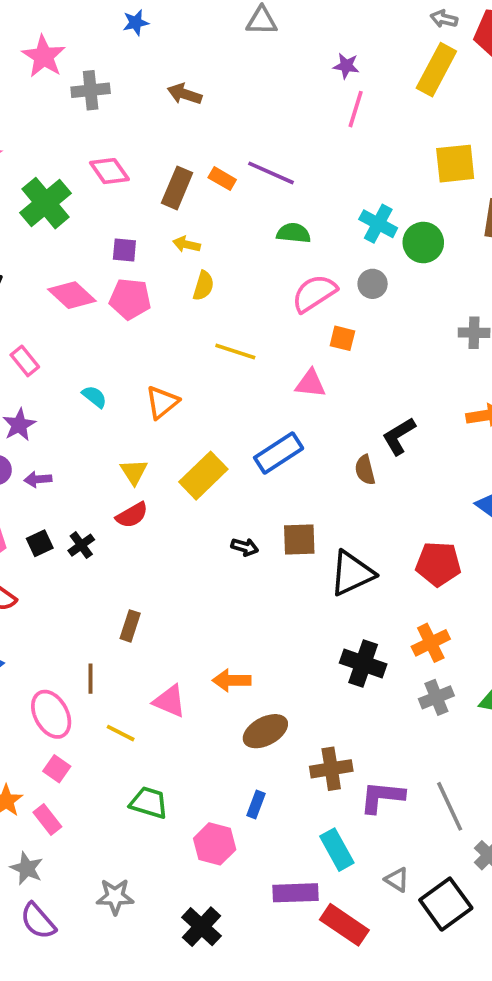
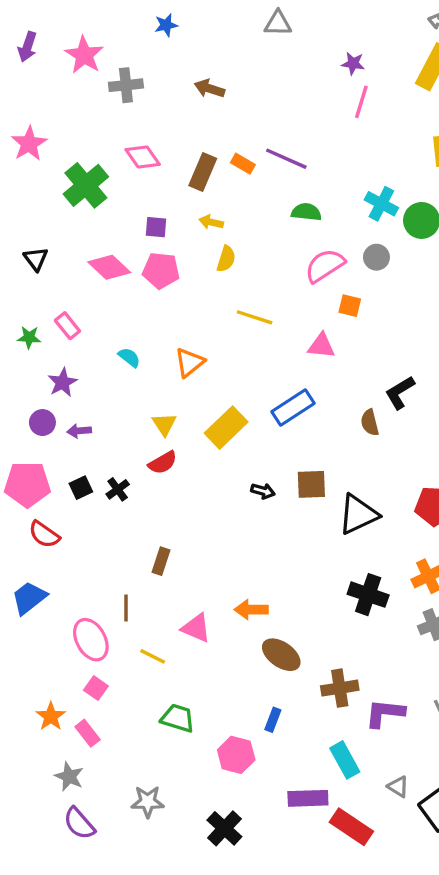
brown ellipse: (265, 731) -> (281, 655), turned 63

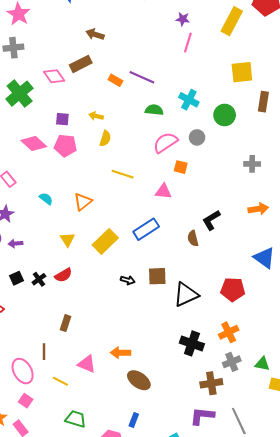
gray cross: (126, 85) -> (13, 48), moved
brown rectangle: (203, 172) -> (81, 64), moved, turned 40
cyan cross: (381, 204) -> (189, 100), moved
red semicircle: (163, 463) -> (63, 275), moved
brown cross: (340, 688) -> (211, 383), moved

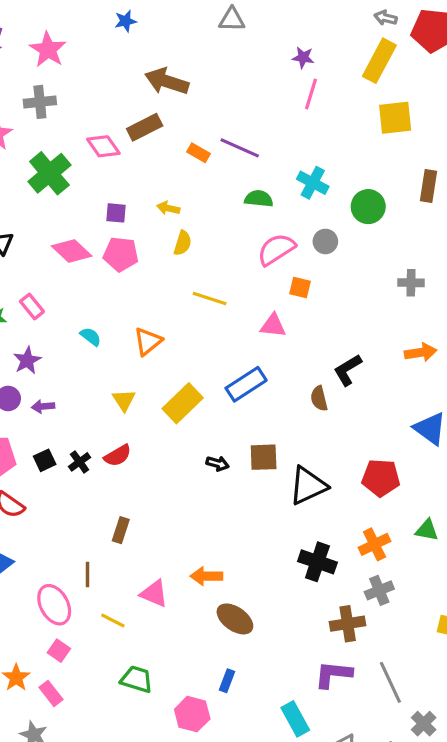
brown arrow: (95, 34) -> (167, 81), size x1.5
yellow square: (242, 72) -> (395, 118), moved
green triangle: (262, 364) -> (427, 530), moved

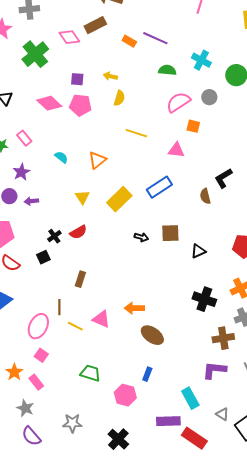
black square: (45, 460) -> (43, 257), moved
black triangle: (308, 486) -> (198, 251), size x0.6
pink ellipse: (54, 605) -> (38, 326), turned 55
yellow line: (113, 621) -> (75, 326), moved

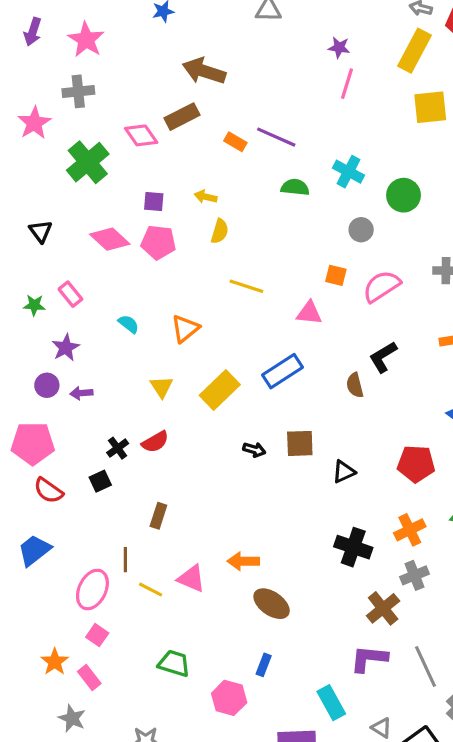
pink semicircle: (178, 102) -> (382, 286), moved
brown cross: (223, 338) -> (383, 608), turned -30

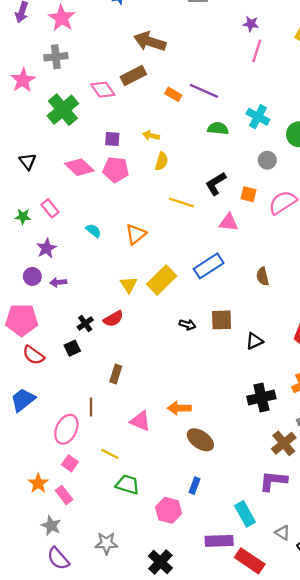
black L-shape: (383, 357) -> (216, 184), moved
yellow triangle: (162, 387) -> (129, 285), moved
black cross: (353, 547) -> (261, 398), turned -32
yellow line: (151, 590) -> (110, 454), moved

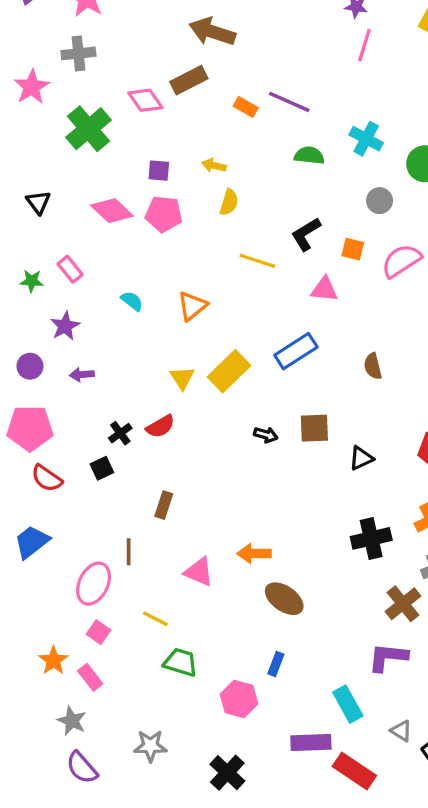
purple circle: (32, 276) -> (30, 366), moved

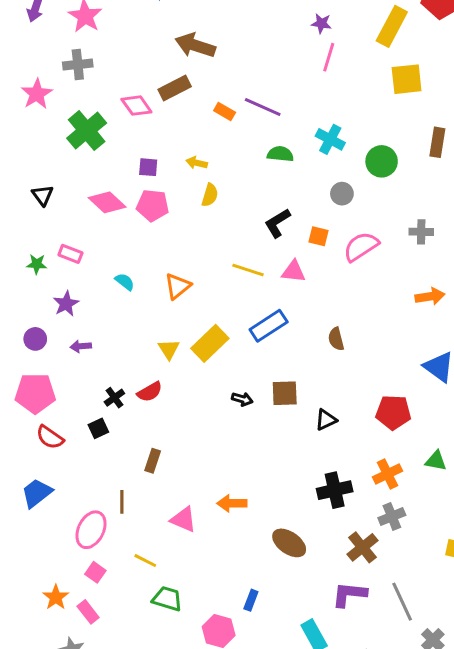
yellow line: (257, 261) -> (248, 270), moved
pink rectangle: (70, 269) -> (70, 254), turned -30
brown ellipse: (284, 599) -> (289, 543), moved

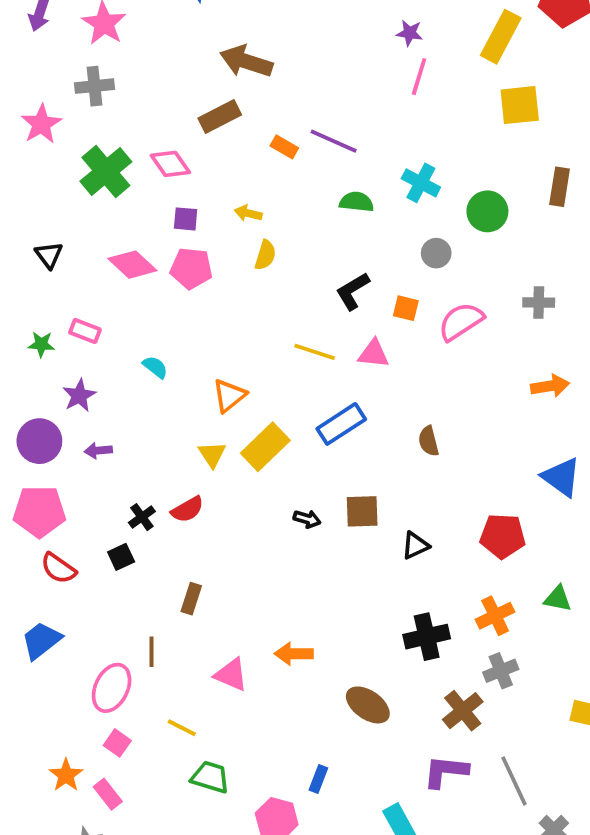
pink diamond: (136, 106) -> (170, 164), moved
orange triangle: (178, 286) -> (229, 396), moved
purple circle: (35, 339) -> (39, 441), size x1.5

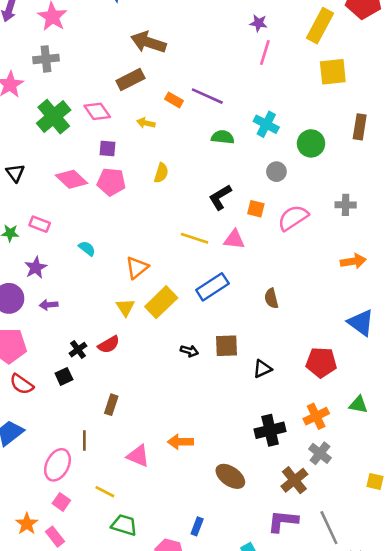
yellow arrow: (248, 213) -> (146, 123), moved
gray cross: (501, 671) -> (320, 453), turned -30

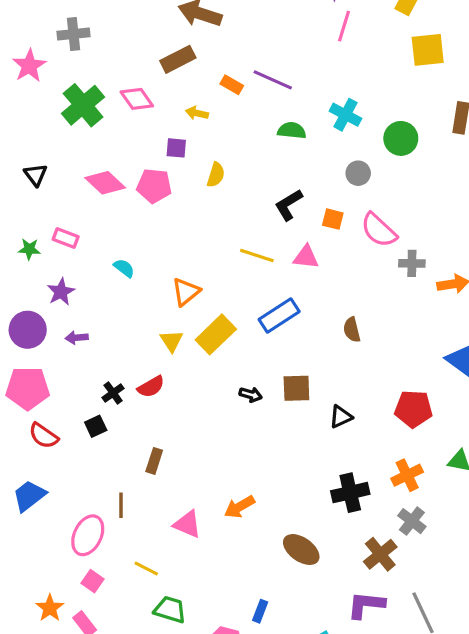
purple square: (107, 149) -> (176, 148), moved
gray cross: (346, 205) -> (412, 263), moved
pink semicircle: (293, 218) -> (379, 230), turned -104
orange arrow: (180, 442) -> (240, 507), turned -30

